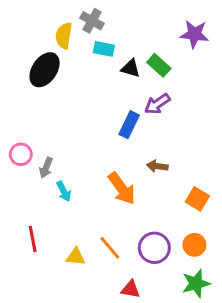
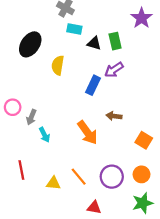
purple star: (194, 34) -> (142, 18), turned 30
yellow semicircle: (64, 36) -> (58, 65), moved
green rectangle: (159, 65) -> (115, 41), turned 35

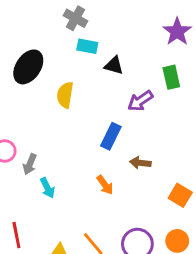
green rectangle: (115, 41) -> (171, 77), moved
blue rectangle: (93, 85) -> (111, 136), moved
orange arrow: (88, 133) -> (105, 185), size x0.6

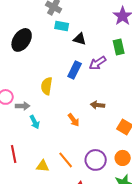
yellow semicircle: (65, 95) -> (47, 86), moved
blue rectangle: (111, 136) -> (75, 70), moved
gray arrow: (30, 164) -> (23, 106), turned -112

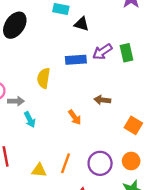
green rectangle: (119, 47) -> (127, 53), moved
blue rectangle: (75, 70) -> (76, 60), turned 60
orange line: (66, 160) -> (65, 163), turned 60

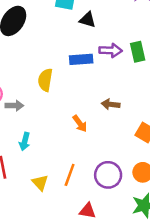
purple arrow: (102, 52) -> (111, 50), turned -144
cyan arrow: (30, 120) -> (25, 142), moved, turned 42
yellow triangle: (39, 170) -> (40, 183), turned 42

